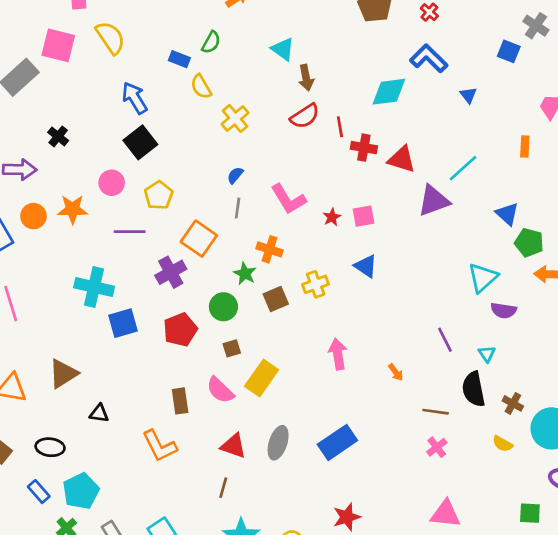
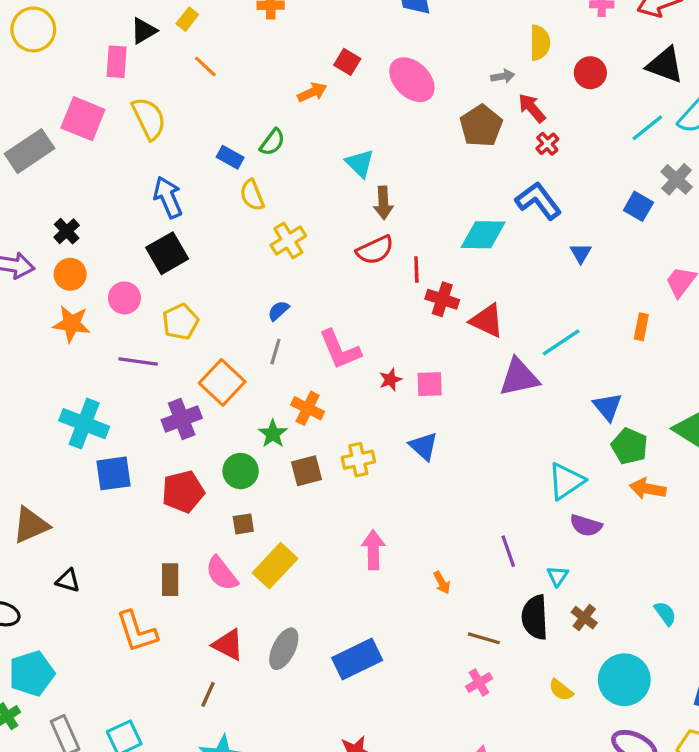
orange circle: (34, 216) -> (70, 274), moved
brown cross: (513, 403) -> (584, 618), moved

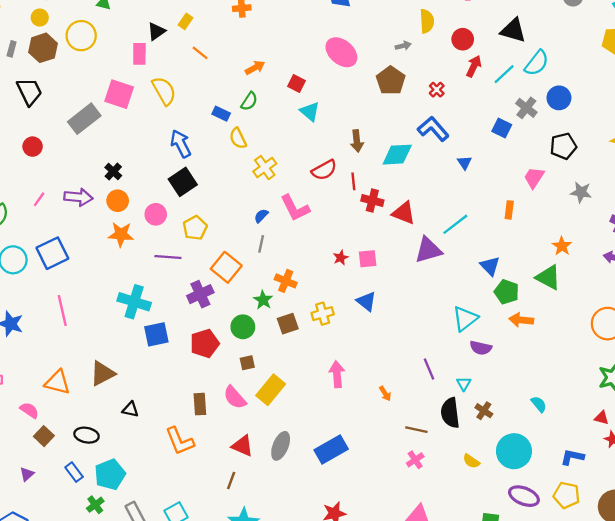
red square: (347, 62) -> (296, 84), moved
orange arrow: (312, 92) -> (255, 68), moved
red arrow: (532, 108) -> (474, 66), moved, turned 70
brown arrow: (383, 203) -> (357, 141), moved
pink L-shape: (340, 350) -> (295, 208), moved

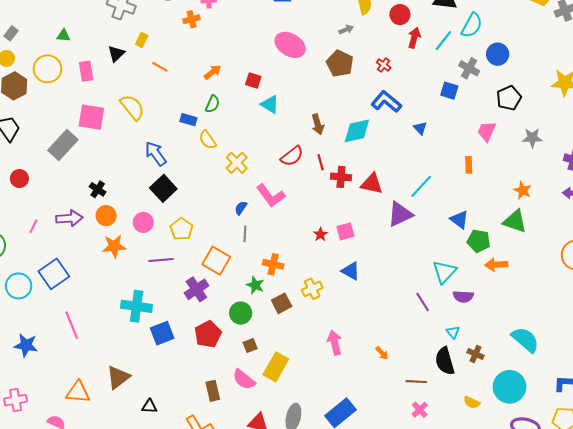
pink rectangle: (139, 54) -> (86, 71), moved
purple line: (429, 369) -> (423, 302), moved
cyan semicircle: (539, 404) -> (525, 340), size x1.8

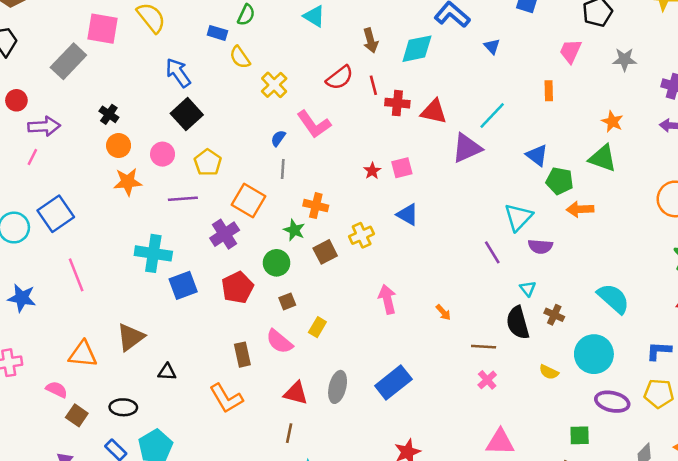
purple arrow: (69, 218) -> (44, 126), moved
yellow rectangle: (276, 367) -> (317, 327), size x0.6

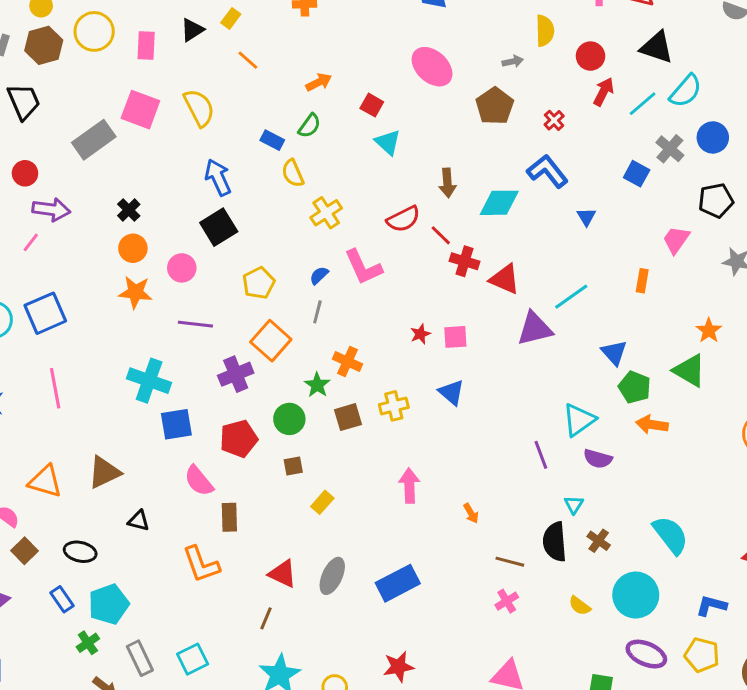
red line: (373, 85) -> (441, 235), turned -42
yellow pentagon: (208, 162) -> (259, 283), moved
pink semicircle: (279, 342) -> (199, 481), moved

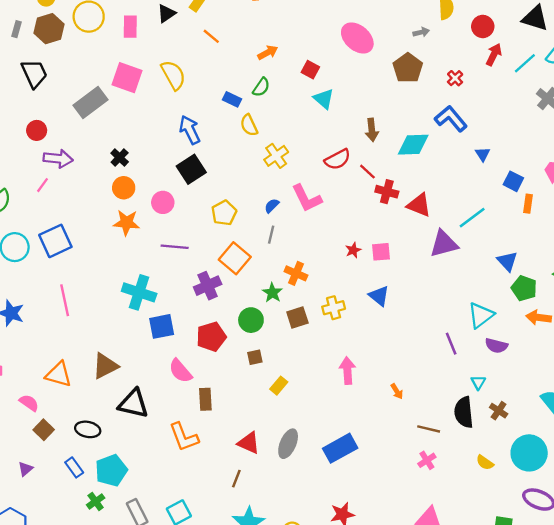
blue square: (637, 174) -> (513, 181), moved
black triangle: (139, 521) -> (133, 404), size x1.8

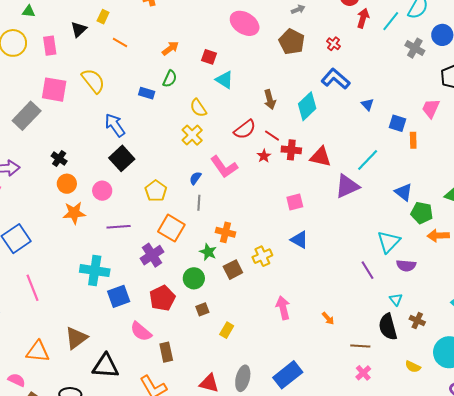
yellow semicircle: (249, 125) -> (198, 108), moved
cyan diamond: (413, 145) -> (307, 106), turned -32
red star: (353, 250) -> (264, 156), moved

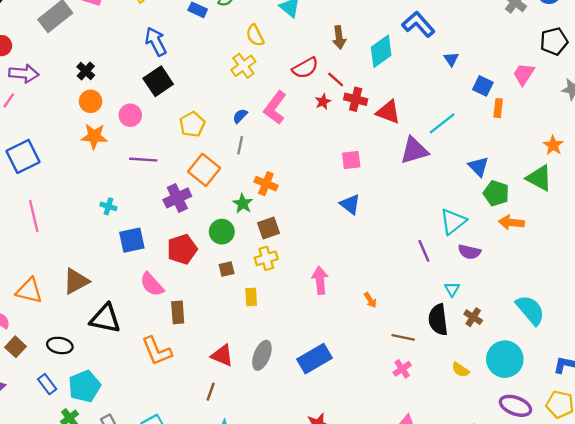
pink L-shape: (224, 167) -> (275, 108), turned 64
yellow cross: (262, 256) -> (266, 258), moved
cyan cross: (95, 271) -> (108, 206), size x0.5
yellow rectangle: (227, 330) -> (251, 297), turned -42

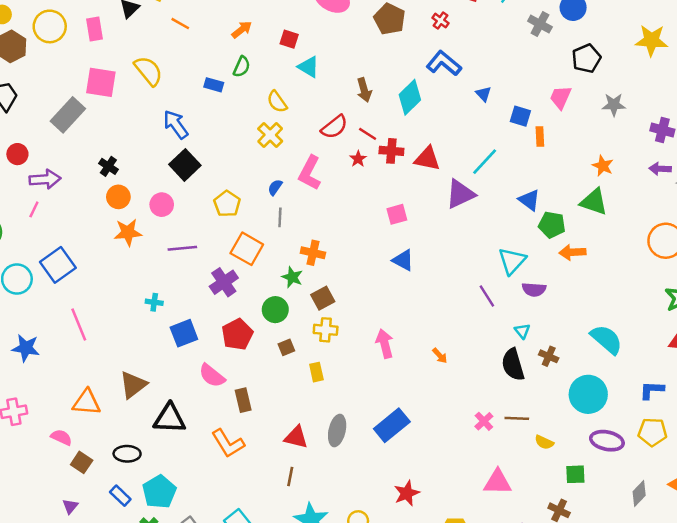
yellow cross: (266, 258) -> (326, 330), turned 30
brown line: (403, 337) -> (517, 418), moved
yellow semicircle: (460, 370) -> (544, 442), moved

